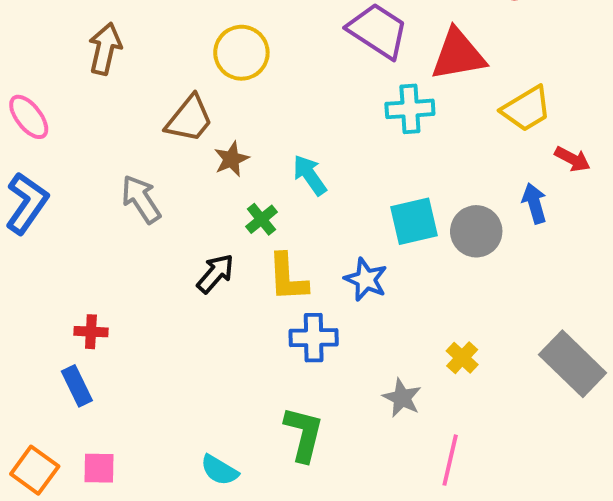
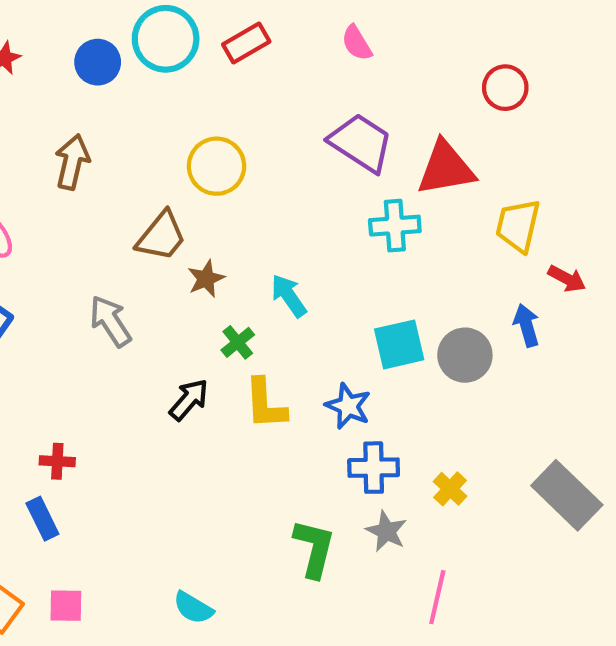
yellow trapezoid: (526, 109) -> (518, 226), turned 134
blue cross: (314, 338) -> (374, 468), moved
green L-shape: (304, 434) -> (314, 548), moved

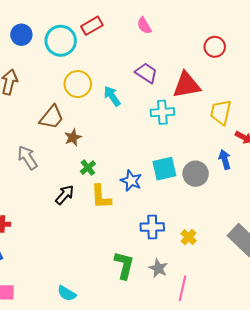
cyan circle: (166, 39) -> (61, 41), moved
purple trapezoid: (361, 143) -> (146, 73), size x0.7
cyan arrow: (289, 296) -> (112, 96), moved
blue star: (348, 406) -> (131, 181), moved
gray star: (386, 531) -> (158, 268), moved

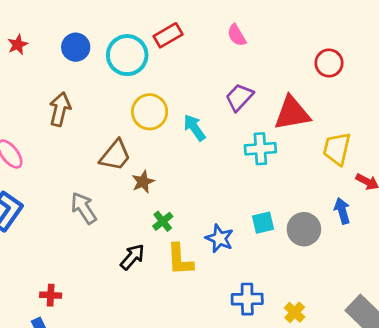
purple trapezoid: (146, 73) -> (239, 97), turned -80
cyan square: (164, 169) -> (263, 223), size x0.7

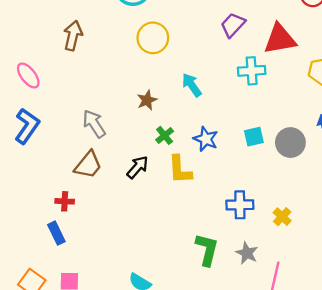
cyan arrow: (194, 128) -> (192, 85), moved
brown trapezoid: (115, 155) -> (88, 165), moved
blue star: (219, 238) -> (206, 139), moved

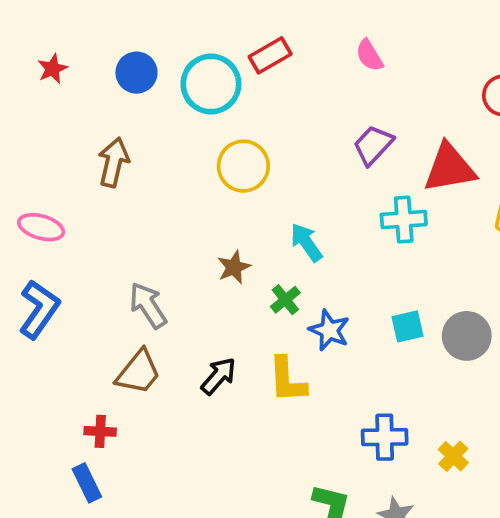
pink ellipse: (28, 75) -> (41, 227), turned -36
green cross: (165, 135) -> (285, 300), moved

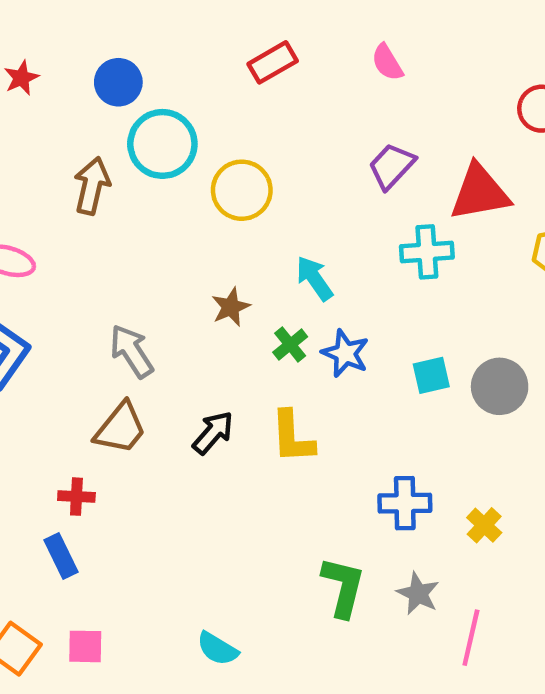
cyan circle: (211, 84) -> (162, 144), moved
blue star: (329, 330) -> (345, 353), moved

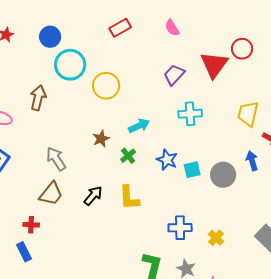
brown arrow: (92, 186) -> (38, 98), moved
red triangle: (480, 192) -> (214, 65), moved, turned -44
cyan arrow: (314, 278) -> (139, 126), turned 100
blue star: (345, 353) -> (167, 160), moved

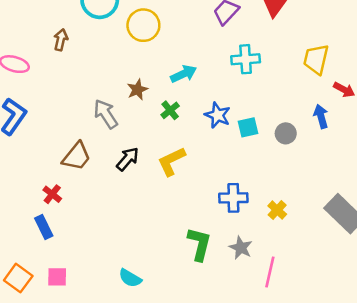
brown arrow: (38, 98) -> (61, 40), size x0.7
gray arrow: (56, 159) -> (106, 114), moved
gray circle: (223, 175) -> (286, 133), size x0.7
yellow L-shape: (129, 198) -> (171, 161), turned 68
red cross: (31, 225) -> (52, 194), turned 35

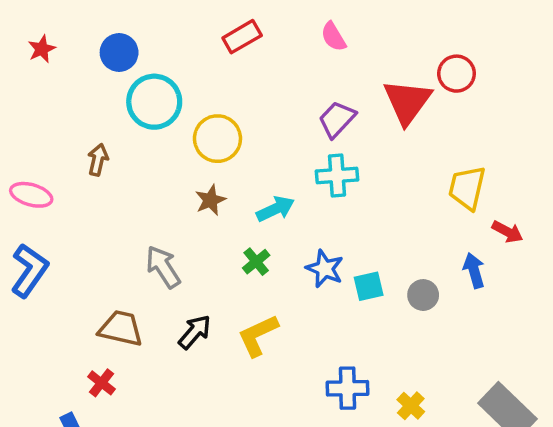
cyan cross: (246, 59) -> (337, 176), moved
brown star: (137, 90) -> (210, 200), moved
brown trapezoid: (77, 156) -> (121, 328), turned -116
red cross: (52, 194) -> (101, 383), moved

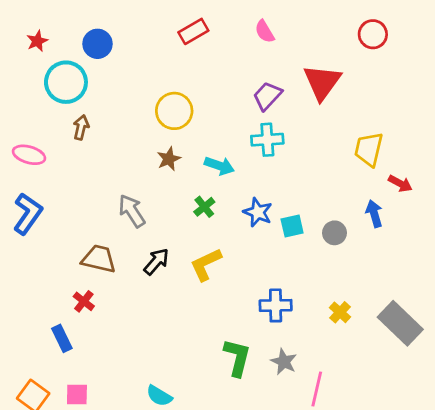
red circle: (457, 74) -> (373, 34), moved
cyan circle: (154, 102) -> (66, 82), moved
cyan arrow: (275, 209) -> (219, 166), turned 44
yellow cross: (411, 406) -> (340, 312), moved

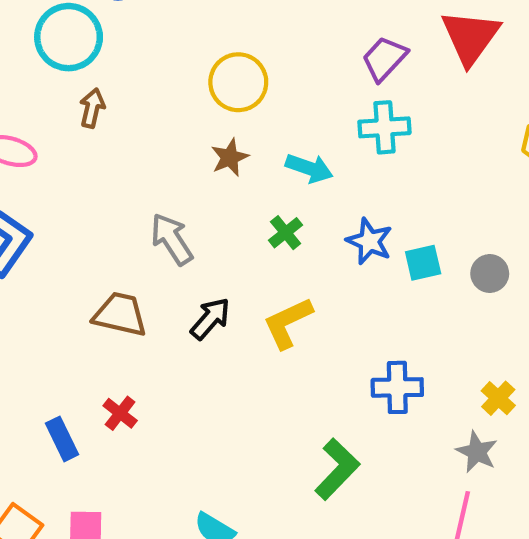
red cross: (84, 301) -> (120, 413), moved
green L-shape: (237, 358) -> (337, 469), turned 30
gray star: (284, 362) -> (477, 452), moved

